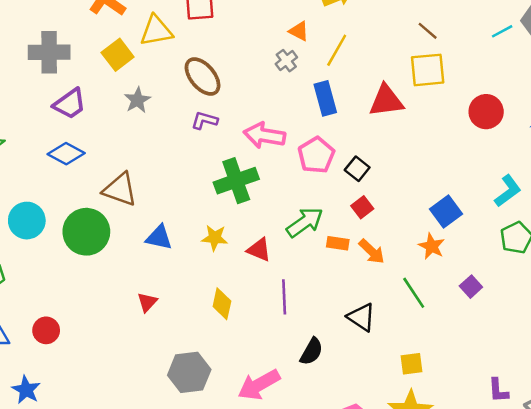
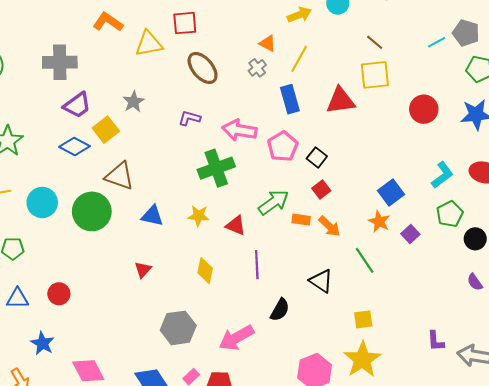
yellow square: (118, 55) -> (106, 130), moved
brown ellipse: (203, 76) -> (203, 68), moved
purple square: (471, 287) -> (410, 234), moved

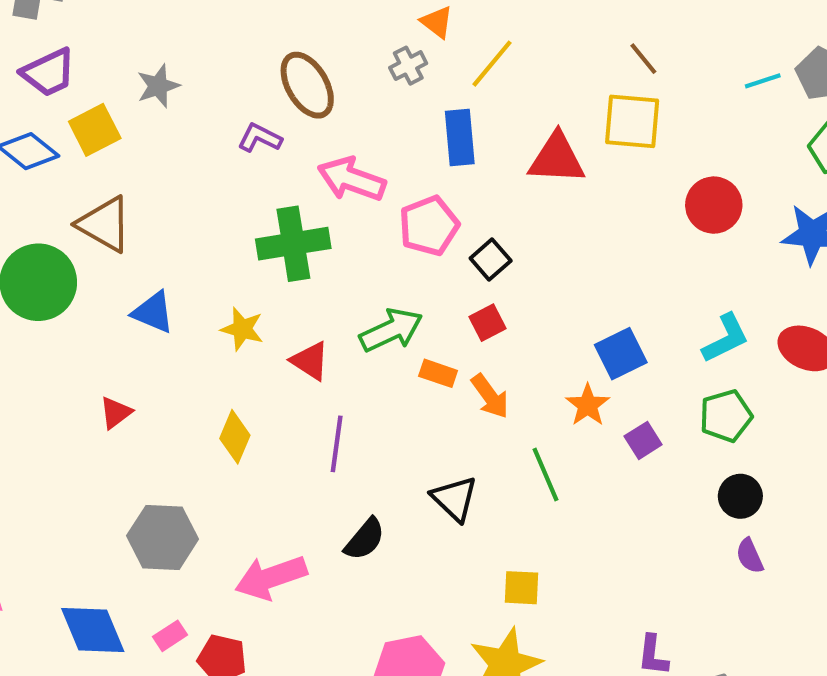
brown ellipse: (203, 68) -> (307, 85), moved
black circle: (475, 239) -> (740, 496), moved

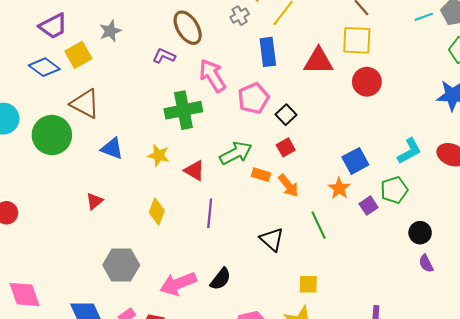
pink arrow: (352, 179) -> (212, 76), turned 40
red circle: (714, 205) -> (367, 82), moved
green pentagon: (726, 416) -> (394, 190), moved
black semicircle: (365, 539) -> (221, 279), moved

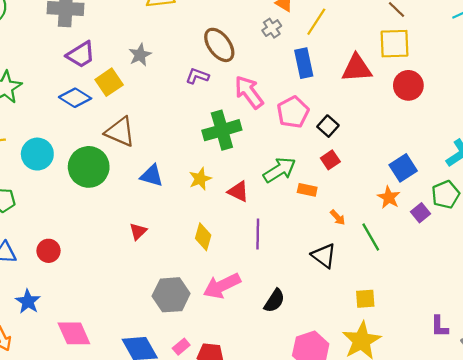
yellow star: (159, 155) -> (200, 179), turned -30
orange arrow: (288, 186) -> (338, 217), moved, size x0.7
pink arrow: (178, 284) -> (222, 286), moved

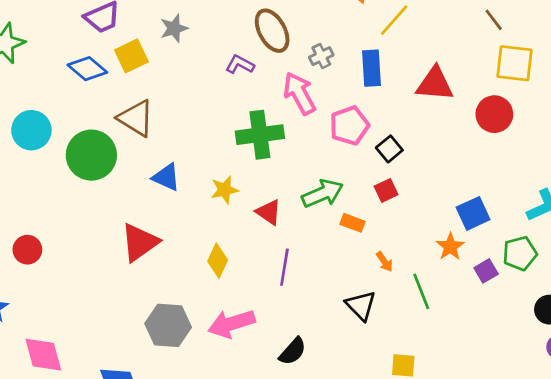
gray cross: (272, 28) -> (321, 56), moved
yellow square: (394, 44) -> (515, 63), moved
red triangle: (138, 231) -> (140, 242), size x1.8

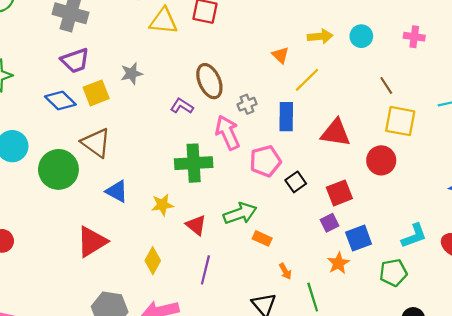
red square: (386, 190) -> (339, 193), moved, size x1.4
purple square: (486, 271) -> (329, 223), moved

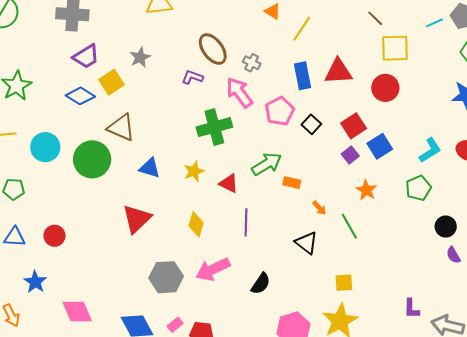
gray cross: (247, 104) -> (252, 63), turned -30
blue rectangle: (286, 117) -> (302, 76), moved
blue square: (359, 238) -> (380, 146), moved

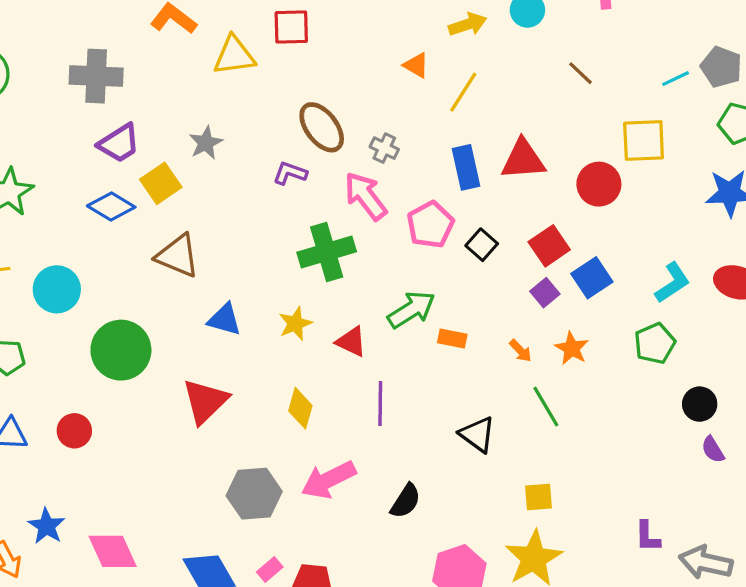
yellow square: (395, 48) -> (644, 140), moved
green circle: (92, 159) -> (121, 350), moved
orange arrow: (319, 208) -> (521, 351), moved
blue star: (35, 282) -> (47, 526), moved

